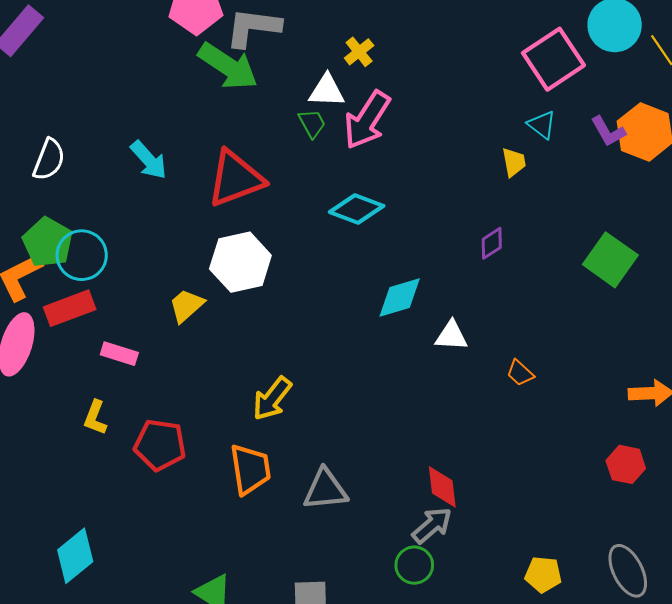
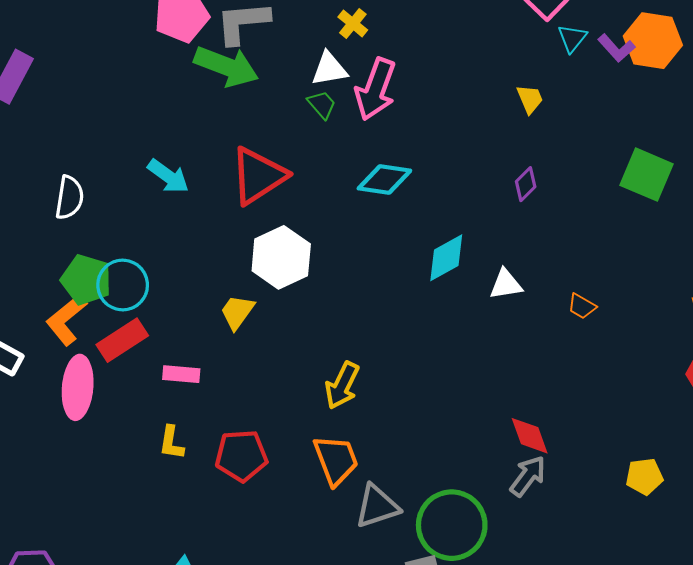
cyan triangle: (542, 125) -> (572, 38), moved, turned 44
gray triangle: (325, 490) -> (377, 506), moved
green circle: (414, 565) -> (452, 525), moved, size x1.8
yellow pentagon: (543, 575) -> (644, 476), moved

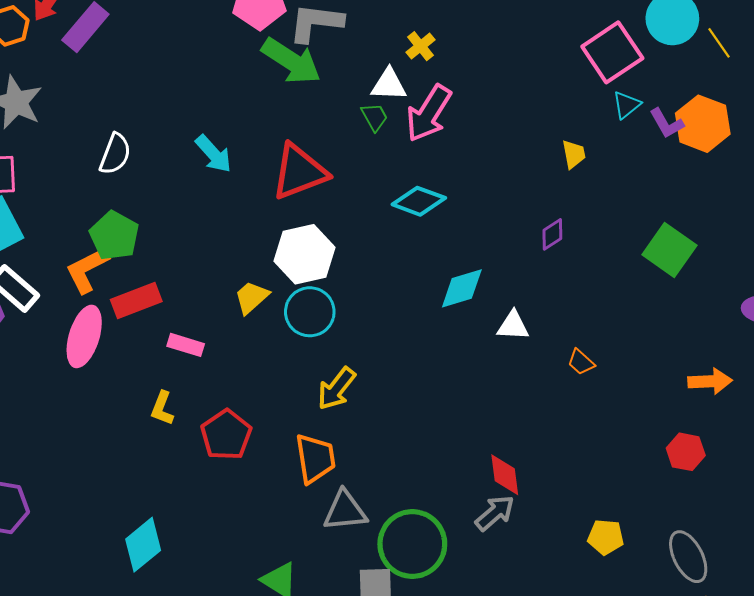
cyan circle: (123, 285) -> (310, 312), moved
red pentagon: (241, 456) -> (226, 435), turned 30

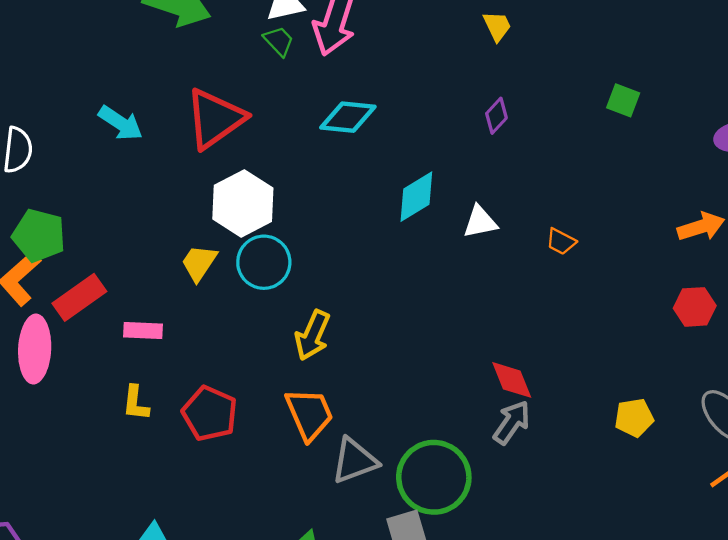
green square: (669, 250) -> (623, 100), size x0.6

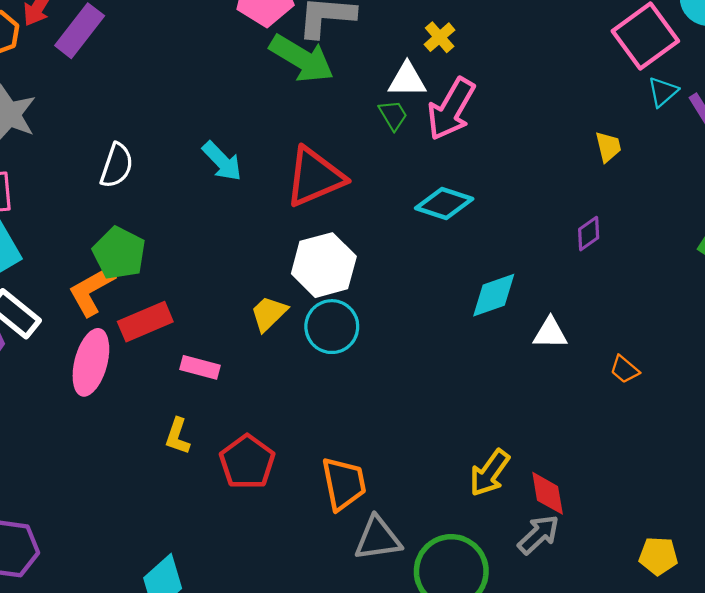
yellow arrow: (312, 335) -> (490, 473), moved

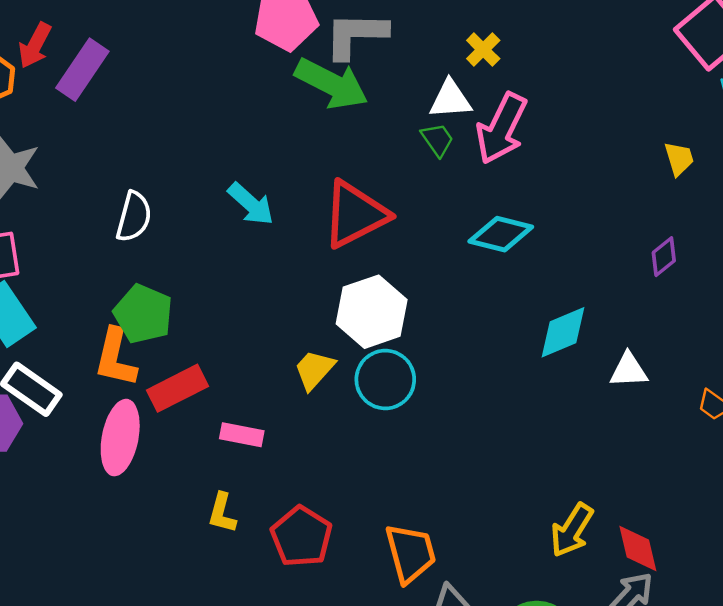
orange L-shape: (92, 291) -> (115, 358), turned -44

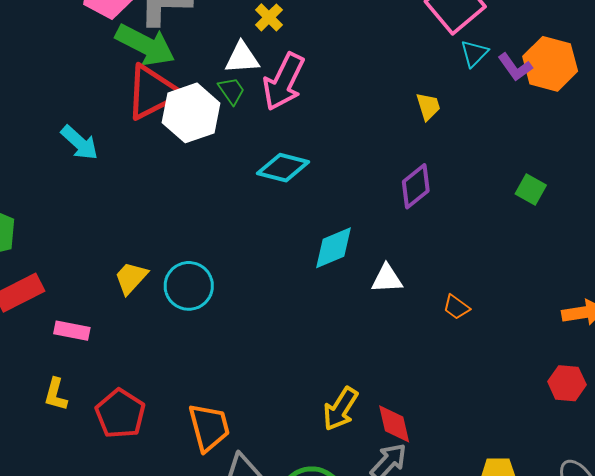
red triangle: (355, 214) -> (152, 92), moved
purple diamond: (664, 257) -> (416, 186), size x1.4
white hexagon: (372, 312) -> (191, 113), moved

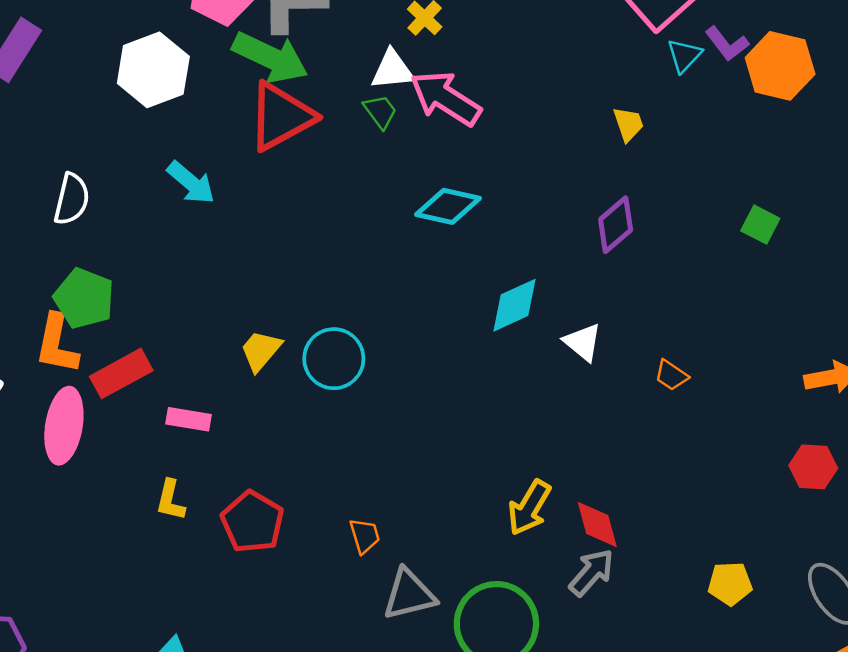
purple L-shape: (515, 67) -> (727, 44), moved
pink arrow: (284, 82) -> (446, 98), turned 98
white hexagon: (191, 113) -> (153, 70), moved
white triangle: (387, 279) -> (583, 342), turned 44
orange trapezoid: (209, 427) -> (365, 536), size x0.6

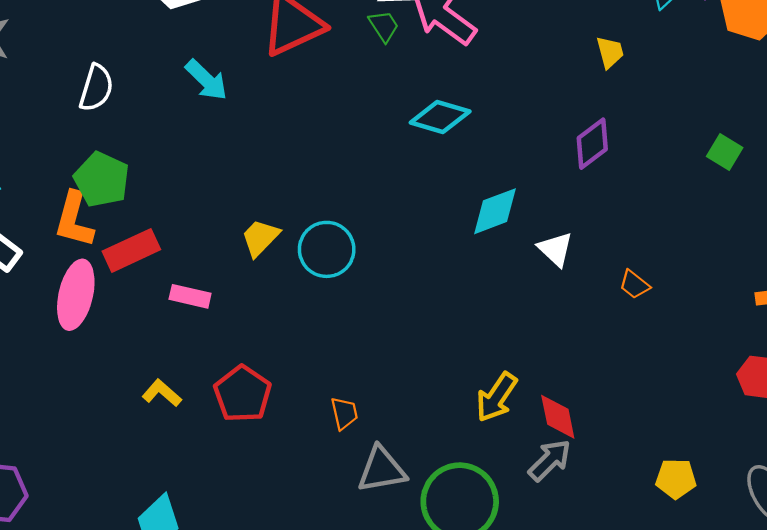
yellow L-shape: (170, 500) -> (162, 393), moved, turned 114

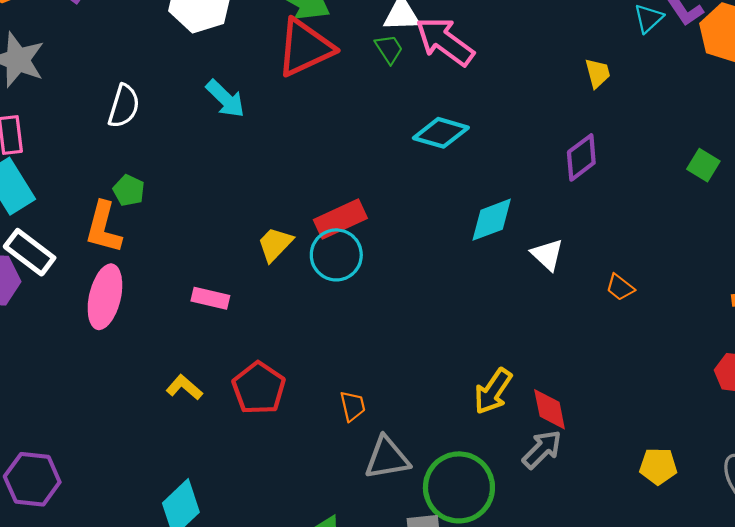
green pentagon: (102, 179) -> (129, 190), size x0.6
red rectangle: (131, 250) -> (340, 219), moved

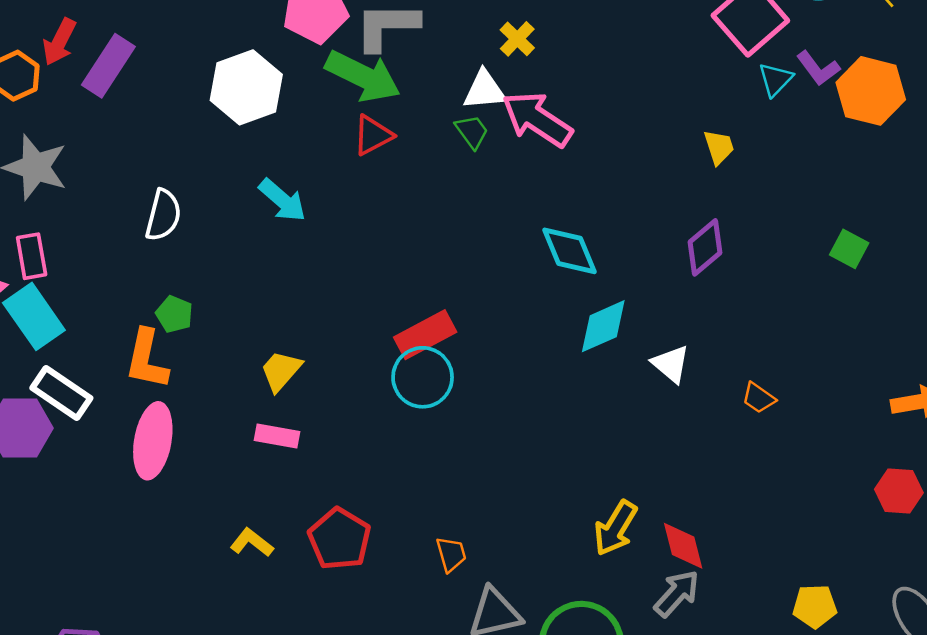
red triangle: (305, 48) -> (373, 135), size x0.6
cyan diamond: (441, 133) -> (569, 251), moved, turned 54
yellow trapezoid: (275, 244) -> (281, 371), moved

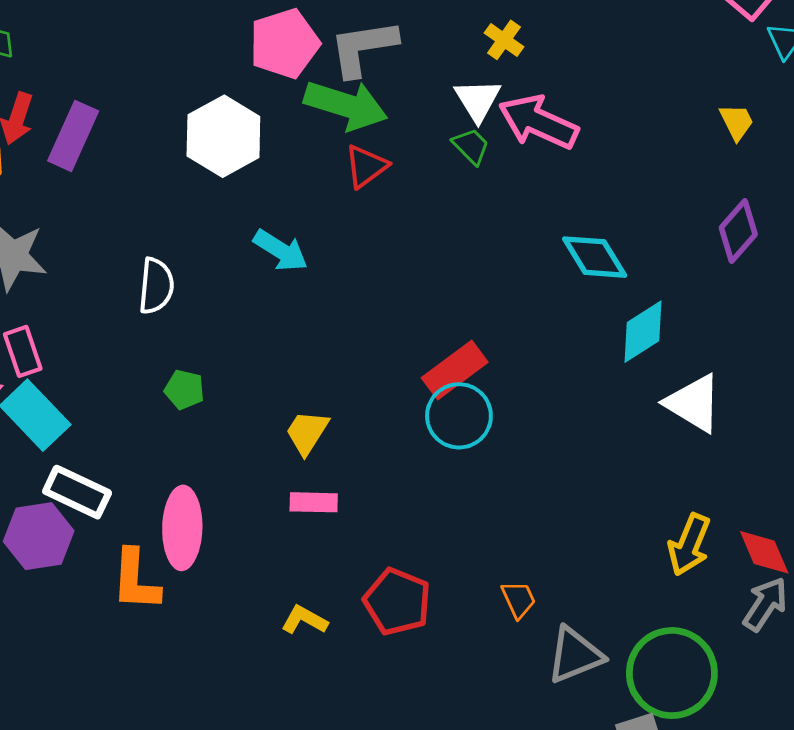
white triangle: (484, 90) -> (478, 100), turned -48
orange L-shape: (147, 359) -> (136, 580), moved
white triangle: (671, 364) -> (693, 403), moved, size x1.4

